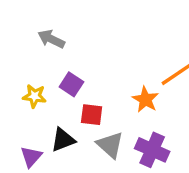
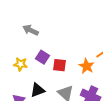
red square: (92, 115) -> (60, 65), moved

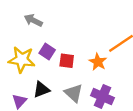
yellow star: (21, 64) -> (22, 60), size x1.6

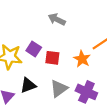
gray arrow: (33, 20) -> (57, 19), moved
gray triangle: (74, 93) -> (59, 89), turned 42

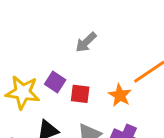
gray arrow: (57, 19) -> (86, 42), turned -70

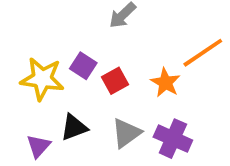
red square: (80, 94) -> (115, 81), turned -36

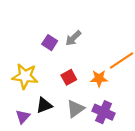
purple square: (83, 66) -> (50, 43), moved
orange star: (165, 83) -> (99, 78), turned -30

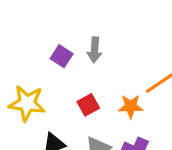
gray arrow: (73, 38) -> (95, 50), turned -42

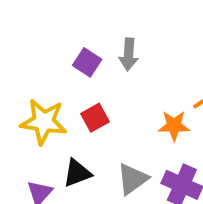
red square: (88, 105) -> (95, 118), moved

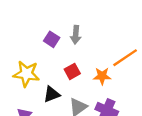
red square: (95, 118) -> (72, 71), moved
black triangle: (77, 173) -> (52, 94), moved

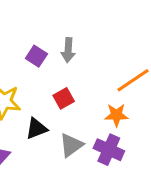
orange star: (102, 76) -> (116, 115), moved

